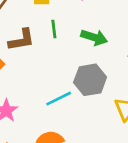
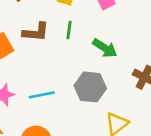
cyan line: (59, 99) -> (42, 95), moved

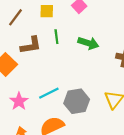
gray hexagon: (90, 87) -> (77, 101), moved

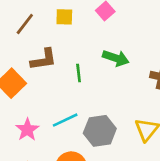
green line: (56, 37) -> (79, 73), moved

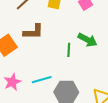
green line: (79, 73) -> (69, 50), moved

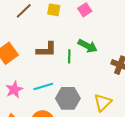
brown L-shape: (33, 32) -> (46, 50), moved

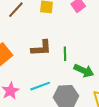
green arrow: (88, 46) -> (84, 71), moved

